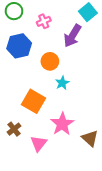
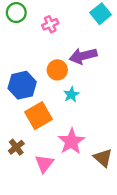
purple arrow: (72, 36) -> (83, 56), moved, turned 45
blue hexagon: (19, 46) -> (22, 85), moved
orange square: (33, 101) -> (39, 116), turned 30

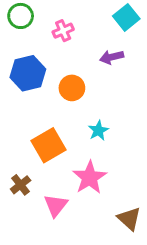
purple arrow: (83, 56) -> (112, 57), moved, size x0.7
blue hexagon: (22, 85) -> (28, 73), moved
cyan star: (71, 95) -> (98, 131), moved
brown triangle: (103, 158) -> (129, 219), moved

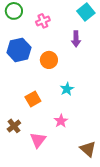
purple arrow: (112, 57) -> (76, 39), turned -77
orange square: (48, 145) -> (33, 99), size x0.7
pink star: (90, 178) -> (61, 121), size x0.6

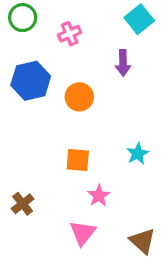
cyan star: (67, 89) -> (138, 154), moved
orange square: (33, 99) -> (78, 160), moved, turned 35
pink triangle: (38, 140) -> (83, 233), moved

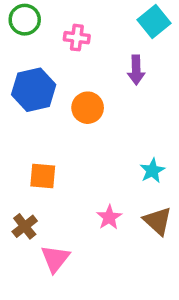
pink cross: (70, 34) -> (77, 38), turned 30
orange square: (78, 160) -> (43, 176), moved
pink triangle: (83, 233) -> (55, 259), moved
brown triangle: (142, 241) -> (158, 221), moved

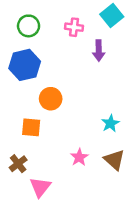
green circle: (25, 20) -> (29, 26), moved
pink cross: (77, 38) -> (74, 27), moved
orange circle: (88, 108) -> (51, 99), moved

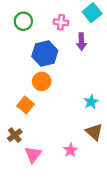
blue hexagon: (25, 65) -> (45, 53), moved
orange square: (31, 127) -> (26, 105), turned 35
pink star: (79, 157) -> (71, 150), moved

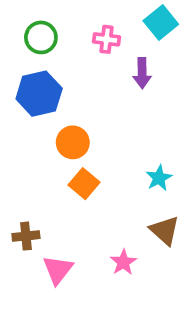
blue hexagon: (45, 53) -> (39, 94), moved
orange square: (26, 105) -> (84, 184), moved
brown cross: (15, 135) -> (26, 236), turned 32

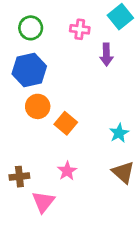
orange circle: (73, 142) -> (38, 106), moved
orange square: (84, 184) -> (66, 123), moved
pink star: (123, 262) -> (67, 171), moved

